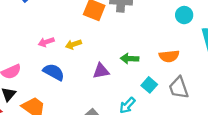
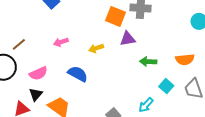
pink arrow: (46, 42) -> (61, 42), moved
purple triangle: (101, 71) -> (128, 39), moved

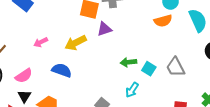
yellow arrow: (96, 48) -> (76, 43), size x1.5
orange semicircle: (185, 59) -> (163, 21), moved
green arrow: (148, 62) -> (128, 62), moved

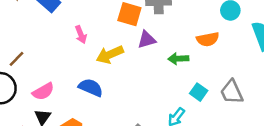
orange semicircle: (163, 21) -> (208, 39), moved
pink arrow: (41, 42) -> (81, 35), moved, turned -88
green arrow: (128, 62) -> (178, 59), moved

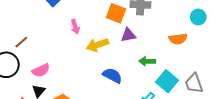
green arrow: (178, 59) -> (147, 61), moved
blue semicircle: (91, 88) -> (112, 76), moved
cyan square: (199, 92) -> (167, 81), size x1.5

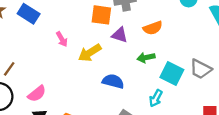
purple triangle: (128, 35) -> (120, 35), turned 42
orange semicircle: (178, 39) -> (153, 28), moved
gray trapezoid: (194, 83) -> (201, 69), turned -30

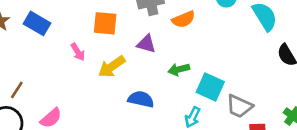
orange square: (101, 15) -> (105, 23), moved
orange semicircle: (153, 28) -> (184, 19), moved
gray trapezoid: (201, 69) -> (239, 106), moved

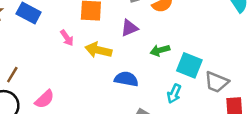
purple triangle: (146, 44) -> (129, 28), turned -36
yellow arrow: (112, 67) -> (98, 50), turned 50

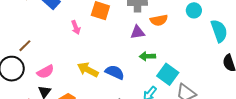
purple triangle: (129, 28) -> (138, 32), moved
yellow arrow: (98, 50) -> (88, 70), moved

